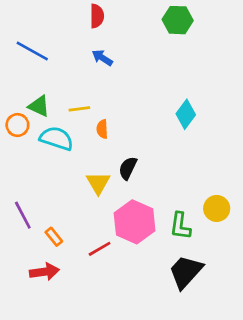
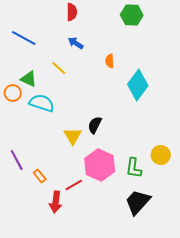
yellow line: (79, 109) -> (59, 68), moved, turned 49
cyan diamond: (186, 114) -> (138, 85), size x1.4
orange semicircle: (102, 129) -> (110, 61), moved
red arrow: (44, 272) -> (56, 202), moved, turned 105

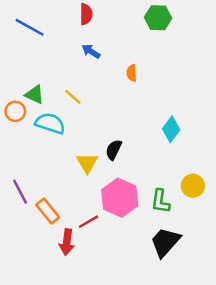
blue line: (24, 38) -> (30, 27), moved
yellow line: (59, 68) -> (73, 97), moved
cyan diamond: (138, 85) -> (171, 129), moved, size x0.7
orange rectangle: (40, 176) -> (48, 211), size x1.5

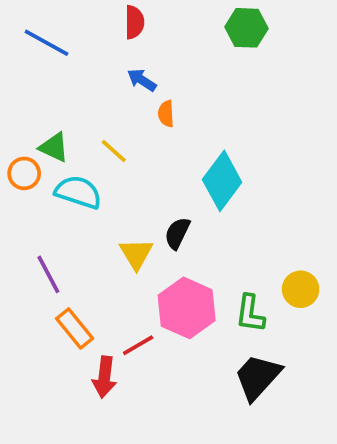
orange semicircle: (132, 73) -> (166, 114), moved
cyan diamond: (171, 129) -> (222, 181), moved, size x1.4
purple line: (20, 192) -> (48, 274), moved

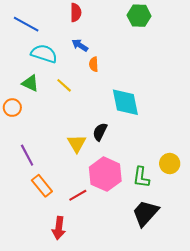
orange circle: (24, 173) -> (12, 108), moved
cyan diamond: (222, 181) -> (125, 102), turned -48
cyan semicircle: (78, 192) -> (44, 54), moved
red arrow: (104, 377) -> (59, 228), moved

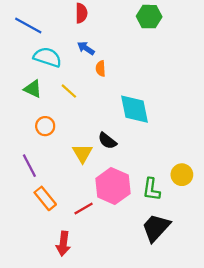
orange circle: (12, 108) -> (45, 126), moved
black semicircle: (100, 132) -> (107, 141), turned -78

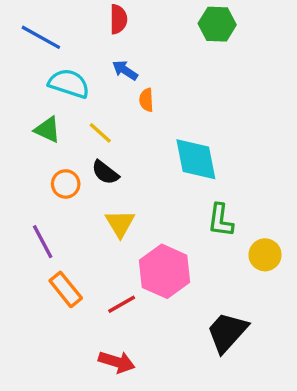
black semicircle: (107, 141) -> (105, 172), moved
green L-shape: (151, 189) -> (221, 220), moved
red arrow: (63, 244) -> (117, 362), moved, turned -80

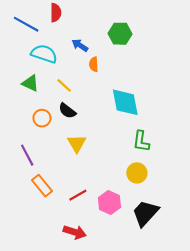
red semicircle: (118, 19) -> (56, 13), moved
green hexagon: (217, 24) -> (120, 34), moved
yellow circle: (265, 255) -> (137, 173), moved
pink hexagon: (164, 271) -> (109, 203), moved, size x0.7

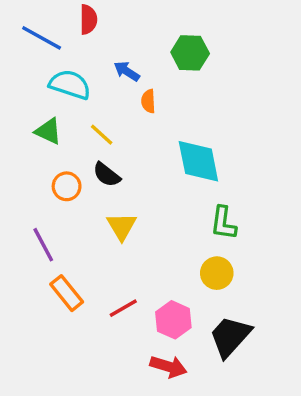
red arrow: (75, 232) -> (168, 367), moved

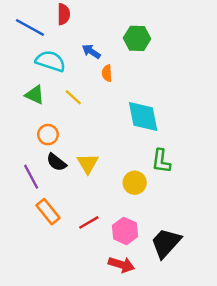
black semicircle: (107, 175) -> (56, 162), moved
yellow circle: (217, 273) -> (135, 183), moved

